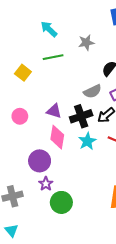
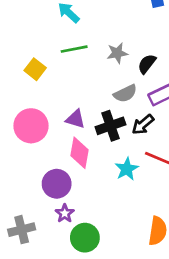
gray star: (86, 43) -> (117, 53), moved
pink circle: (20, 116) -> (31, 126), size x1.6
cyan star: (87, 141) -> (127, 169), moved

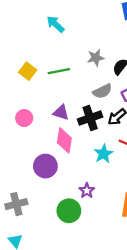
green line: (74, 49) -> (59, 71), moved
pink circle: (31, 126) -> (24, 118), size x0.6
purple star: (65, 213) -> (87, 191), moved

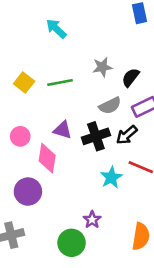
pink diamond: (64, 140) -> (47, 158), moved
purple circle: (45, 166) -> (28, 192), moved

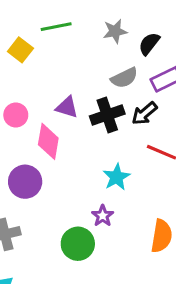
green line: (60, 82) -> (56, 27), moved
cyan star: (111, 177) -> (117, 177), moved

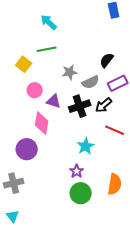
gray star: (115, 31) -> (70, 72), moved
pink circle: (16, 115) -> (35, 90), moved
green circle: (78, 244) -> (81, 193), moved

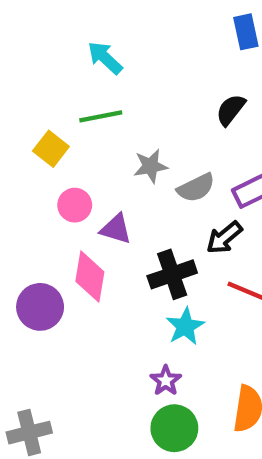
black semicircle: (107, 60) -> (231, 110), moved
black cross: (80, 106) -> (172, 274), moved
purple circle: (27, 149) -> (40, 307), moved
gray cross: (14, 183) -> (29, 433), moved

